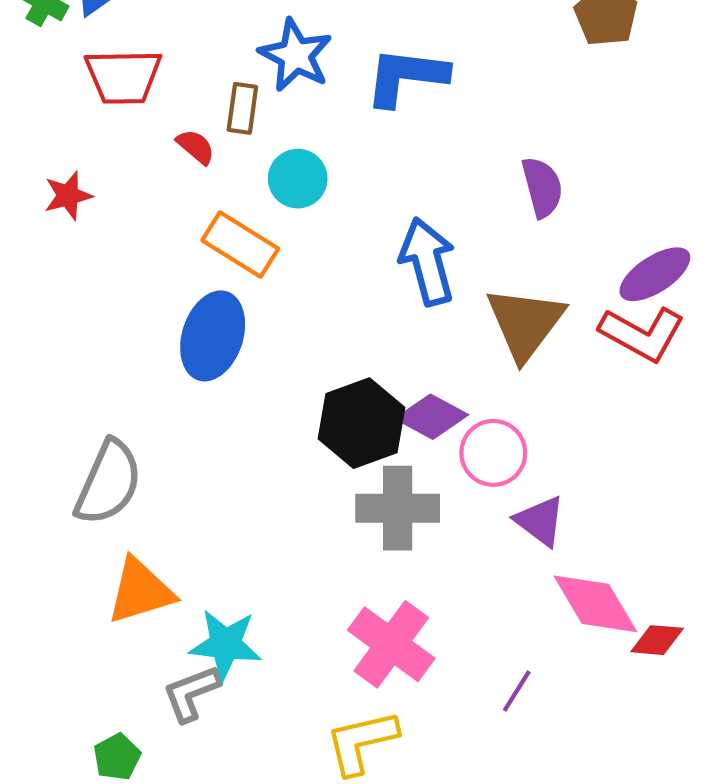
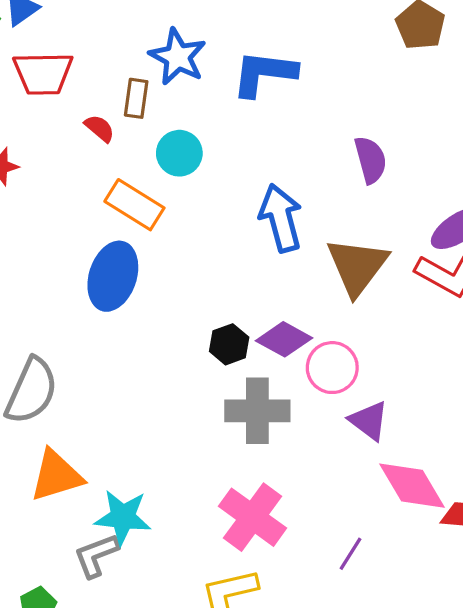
black hexagon: (361, 423) -> (229, 344), size x0.6

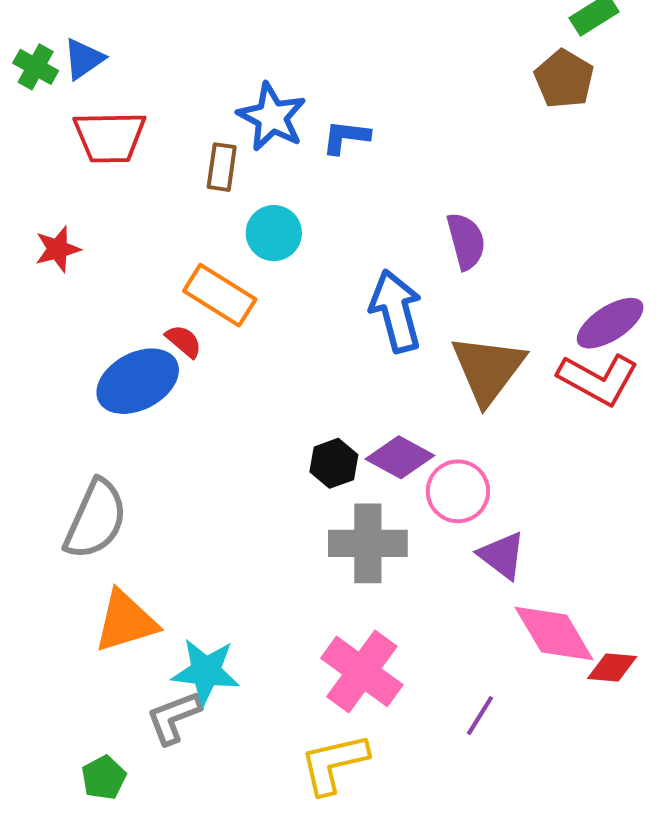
blue L-shape: (264, 73) -> (346, 137), moved, size x0.6
red semicircle: (100, 128) -> (184, 341), moved
purple semicircle: (370, 160) -> (466, 241), moved
blue ellipse: (113, 276) -> (138, 381), moved, turned 44

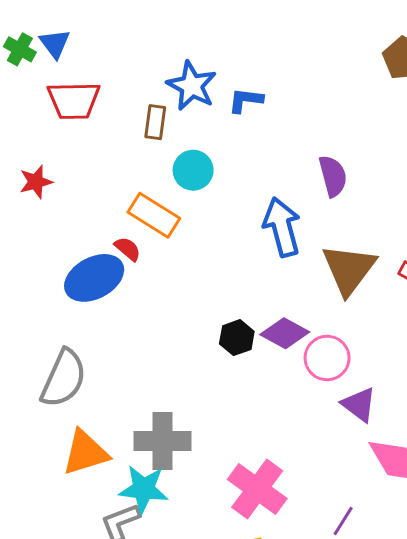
blue triangle: (84, 59) -> (55, 44), turned -32
gray cross: (368, 543) -> (163, 441), moved

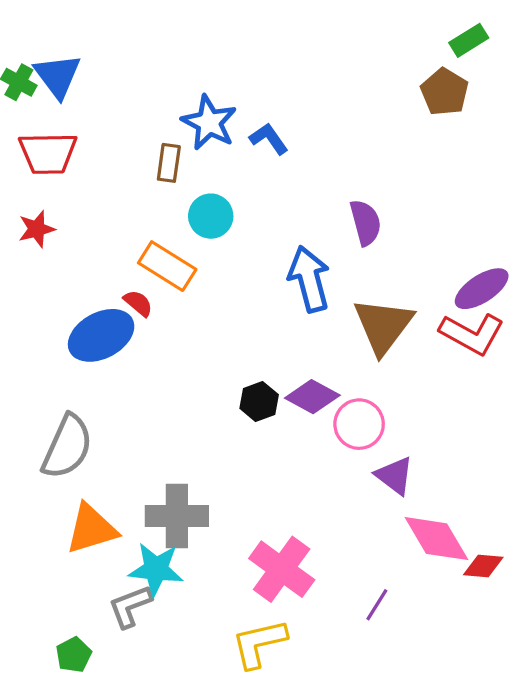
blue triangle: (55, 44) -> (58, 76), size x1.4
red trapezoid: (74, 100) -> (48, 153), moved
blue L-shape: (246, 100) -> (269, 139), turned 48

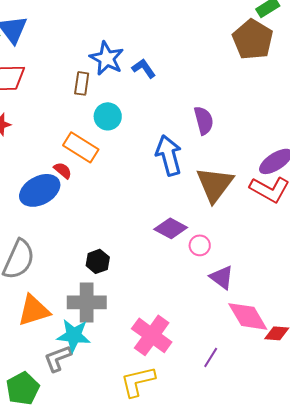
brown pentagon: (445, 92) -> (253, 39), size x1.4
black hexagon: (259, 402) -> (98, 261), moved
pink circle: (359, 424) -> (200, 245), size x0.7
green pentagon: (74, 655) -> (23, 388), size x1.5

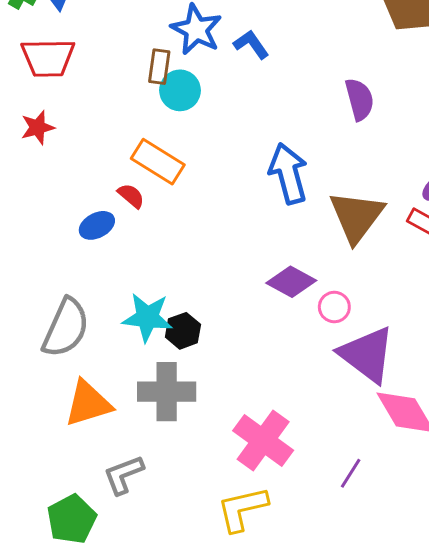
cyan circle: (108, 116) -> (180, 90), moved
purple semicircle: (204, 120) -> (360, 99), moved
blue ellipse: (40, 190) -> (97, 225), size x0.6
purple triangle: (222, 277) -> (367, 354), size x1.6
cyan star: (74, 335) -> (147, 317), moved

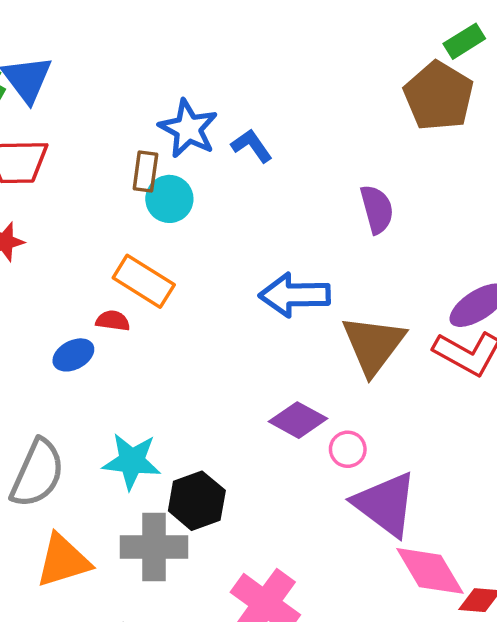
blue arrow: (288, 173) -> (295, 295), turned -76
red semicircle: (131, 196) -> (113, 321), turned -32
black hexagon: (183, 331) -> (197, 501), moved, size x1.4

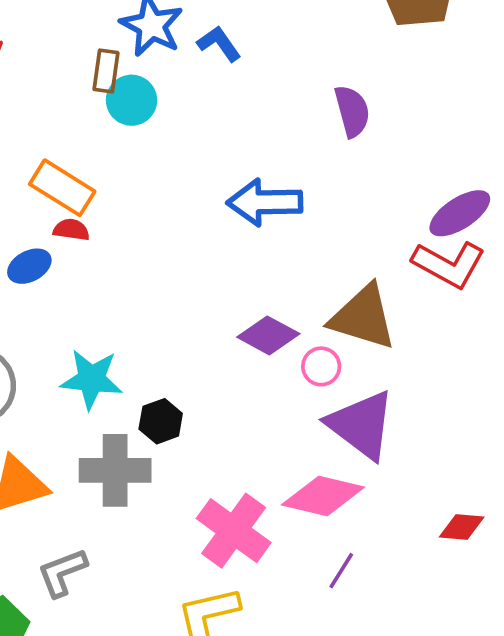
orange rectangle: (144, 281) -> (62, 188), moved
brown triangle: (373, 345) -> (363, 317), moved, turned -50
black hexagon: (197, 501) -> (161, 421), size x0.7
pink diamond: (430, 571) -> (323, 496), moved, turned -46

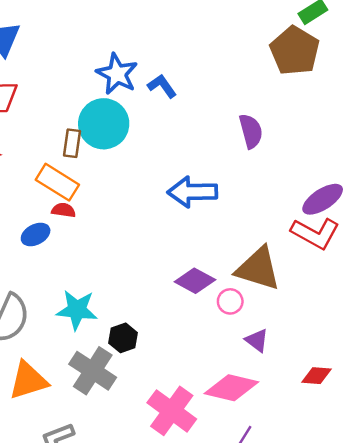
brown rectangle: (106, 71) -> (72, 143), moved
cyan circle: (132, 100) -> (104, 124), size x1.5
purple triangle: (361, 425) -> (257, 340), size x0.5
gray cross: (115, 470) -> (93, 371), turned 33
red diamond: (462, 527) -> (317, 376), moved

